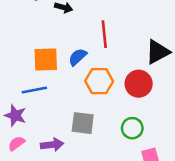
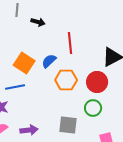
orange square: (46, 60) -> (24, 63), turned 35
gray square: (83, 123) -> (68, 125), moved
green circle: (132, 128) -> (93, 108), moved

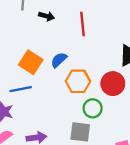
red line: (70, 43) -> (82, 24), moved
green circle: (93, 108) -> (93, 108), moved

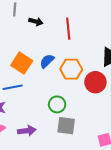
orange hexagon: (78, 81) -> (71, 69), moved
green circle: (93, 108) -> (57, 104), moved

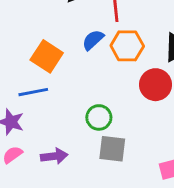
blue semicircle: (47, 61) -> (93, 40), moved
orange hexagon: (71, 69) -> (127, 46), moved

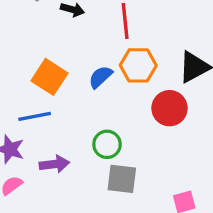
blue semicircle: (93, 40) -> (100, 77), moved
purple arrow: (54, 156) -> (54, 164), moved

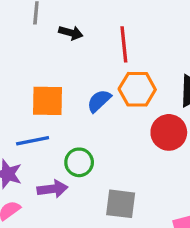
orange square: (49, 77) -> (48, 101), turned -32
green circle: (107, 144) -> (79, 162), moved

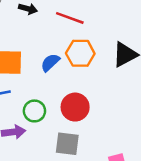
red line: (124, 44) -> (70, 18), turned -64
red circle: (169, 132) -> (75, 107), moved

